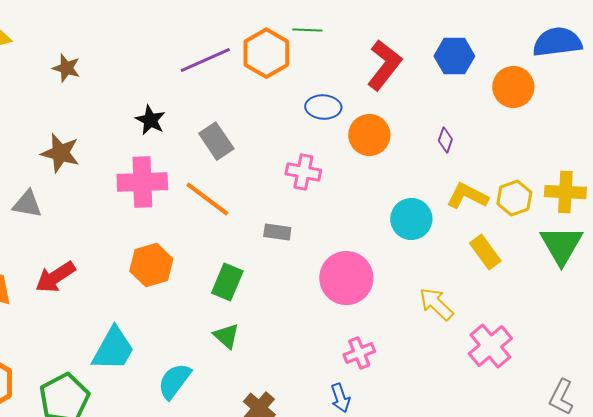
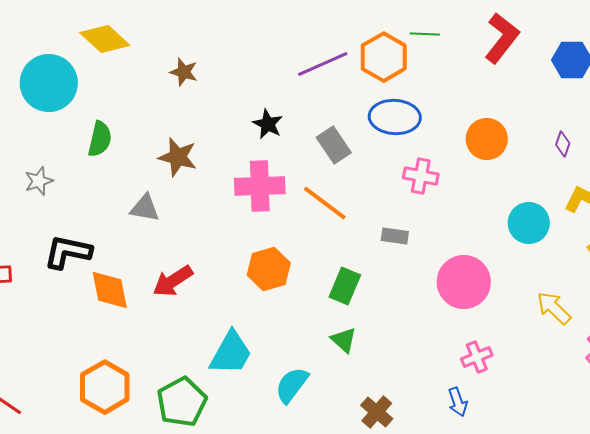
red L-shape: (384, 65) -> (502, 38), moved
blue ellipse: (323, 107) -> (395, 117), moved, size x1.4

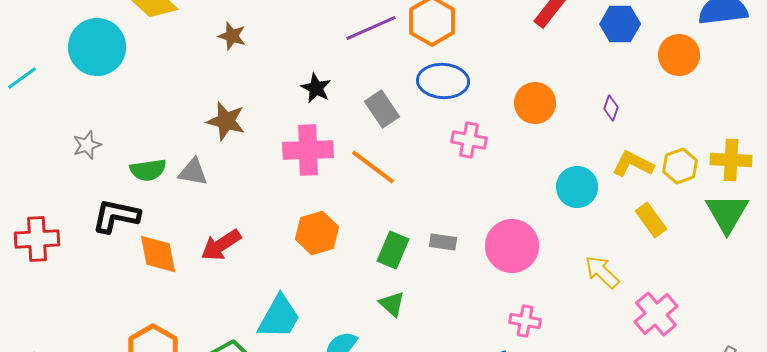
green semicircle: (100, 139) -> (148, 170), moved, turned 69
gray rectangle: (395, 236) -> (443, 242), moved
pink cross: (477, 357) -> (525, 321), turned 32

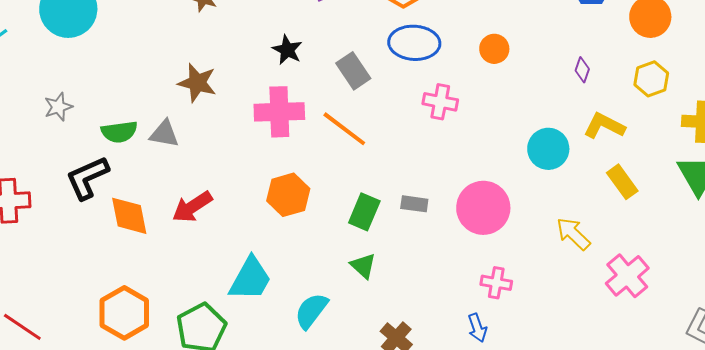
orange circle: (535, 103) -> (494, 49), moved, size x0.7
yellow hexagon: (680, 166) -> (651, 79), moved
black L-shape: (116, 216) -> (87, 178), turned -36

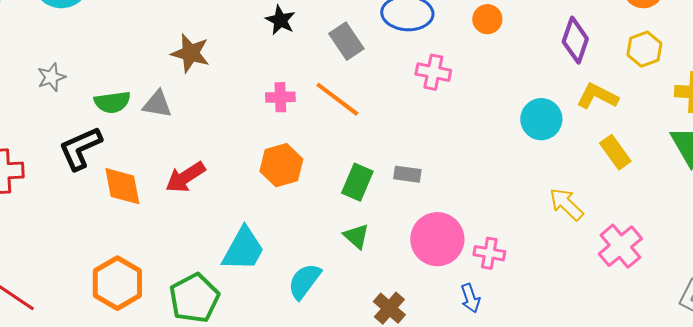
purple diamond: (582, 70) -> (575, 40), size x1.8
pink cross: (279, 112) -> (280, 97), moved, size x0.6
pink circle: (483, 208) -> (437, 239), moved

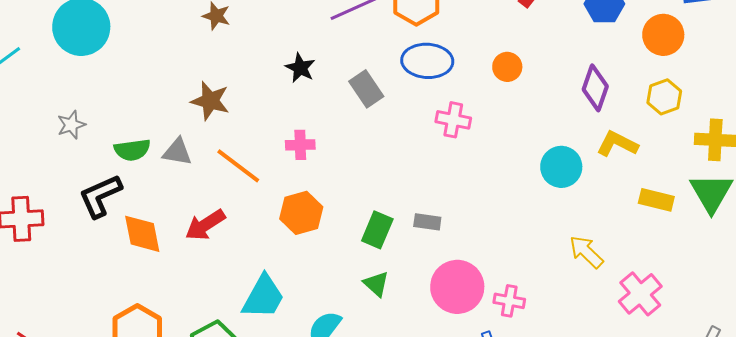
orange line: (337, 99) -> (238, 166), moved
yellow rectangle: (615, 152) -> (656, 200), moved, turned -40

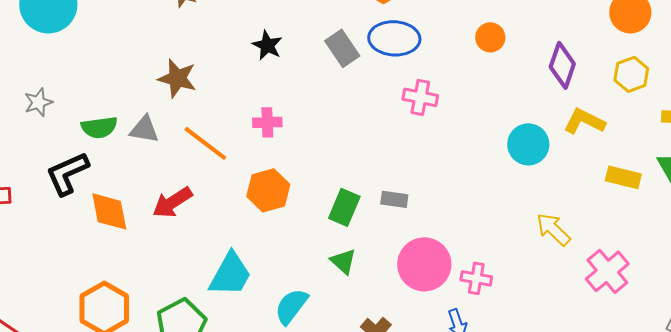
orange circle: (507, 67) -> (490, 37), moved
gray rectangle: (366, 89) -> (342, 48), moved

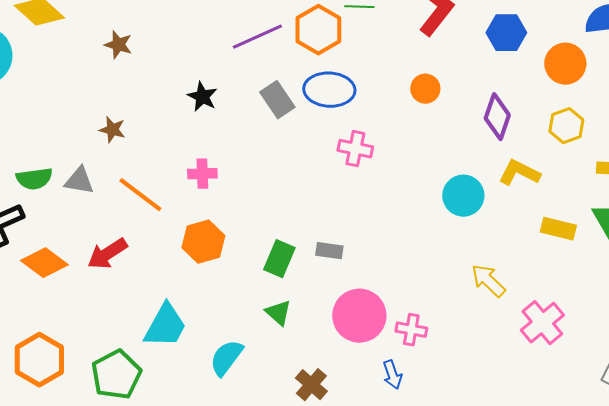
brown star: (177, 78) -> (112, 130), size x0.7
orange diamond: (109, 211) -> (44, 263), turned -42

